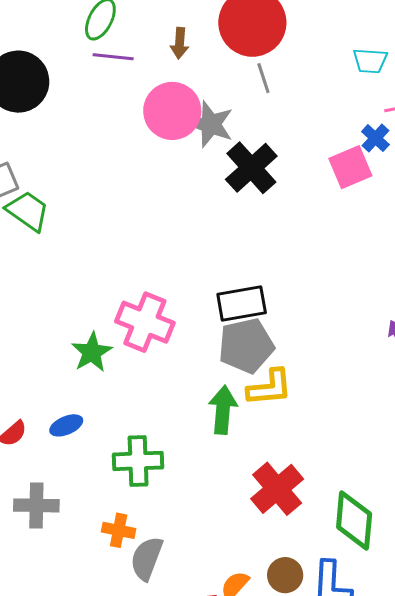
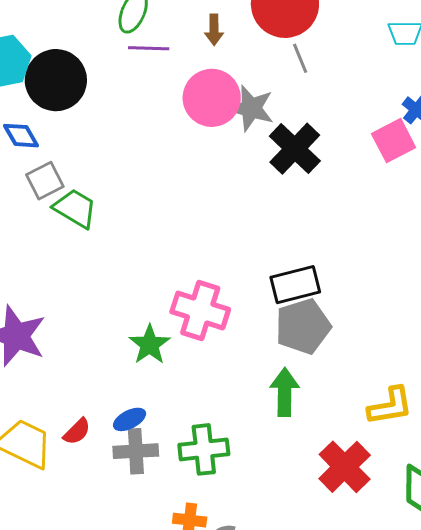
yellow L-shape: (270, 388) -> (390, 406), moved
gray cross: (36, 505) -> (136, 451), moved

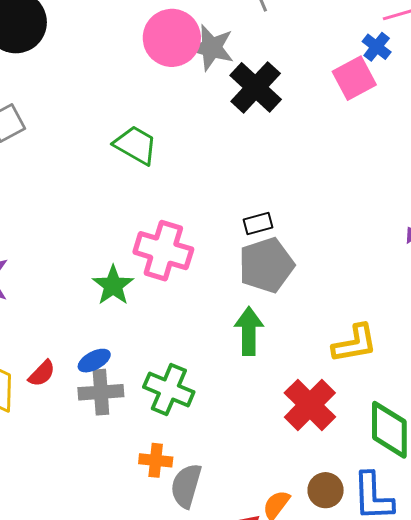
green trapezoid: (75, 208) -> (136, 145), moved
black rectangle: (295, 285) -> (258, 223), size x0.6
green cross: (204, 449) -> (169, 390), turned 30

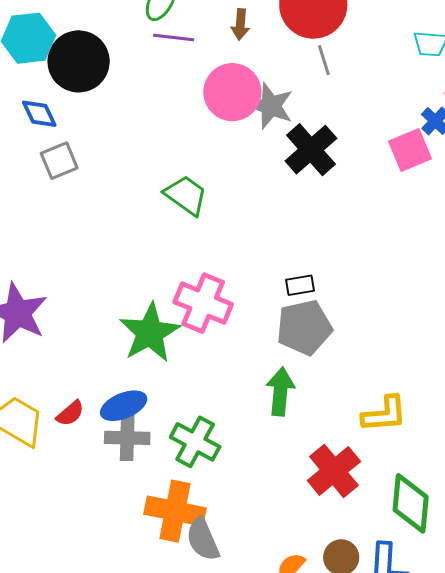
green star: (113, 285) -> (150, 333), size x1.5
blue ellipse: (94, 361) -> (124, 406), size x1.4
orange cross: (156, 460) -> (175, 511), size x1.8
gray semicircle: (186, 486) -> (203, 539), turned -45

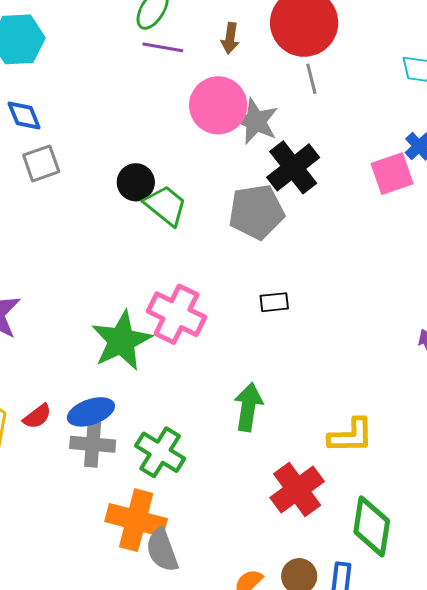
black circle: (79, 61) -> (136, 182), moved, size x0.6
gray pentagon: (304, 328) -> (256, 212), moved

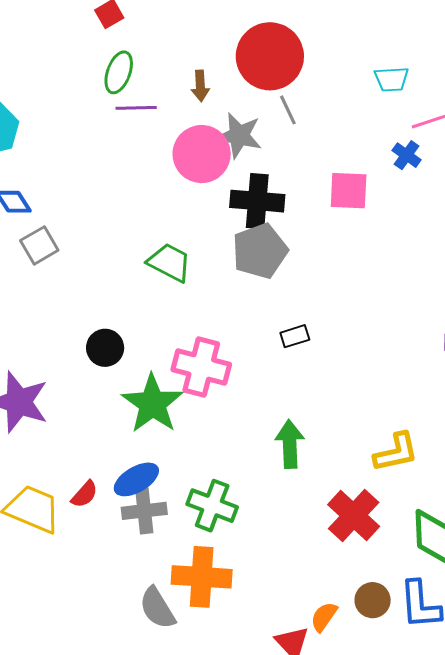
gray star: (256, 121) -> (239, 136), moved
black cross: (293, 167) -> (257, 201), moved, turned -36
pink square: (392, 174) -> (349, 191), moved, turned 33
black circle: (136, 182) -> (105, 348), moved
gray semicircle: (162, 550) -> (157, 608), moved

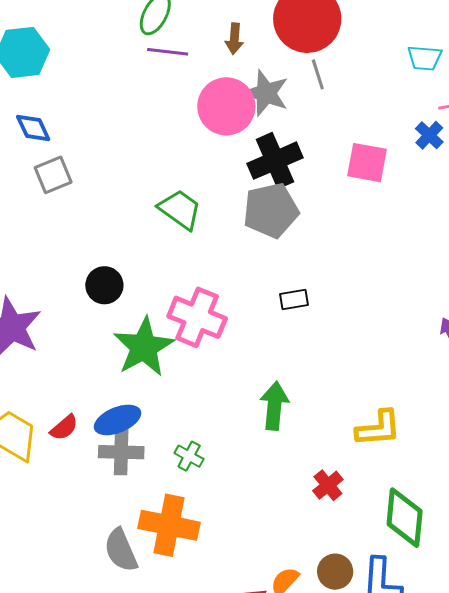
black cross: (257, 201) -> (275, 161), turned -36
green cross: (212, 506) -> (189, 456), size x0.6
red cross: (354, 516) -> (328, 485), size x0.6

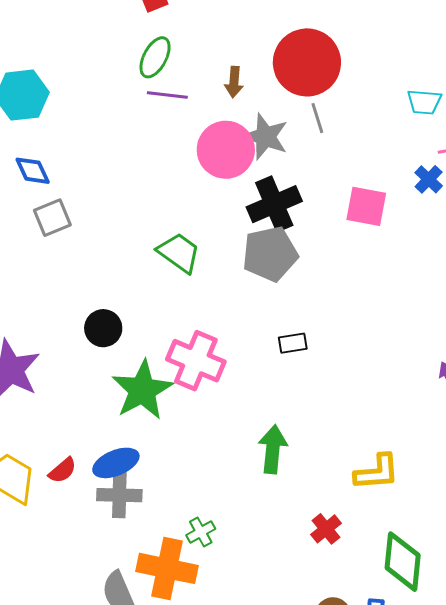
green cross: (189, 456) -> (201, 532), moved, turned 32

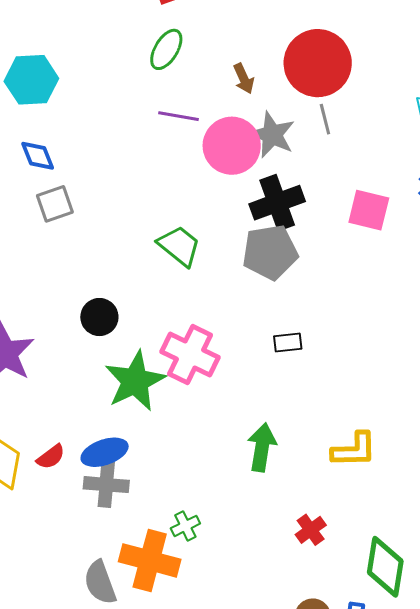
brown arrow: (234, 82) -> (244, 79), turned -32
purple line: (167, 95) -> (178, 116), moved
yellow L-shape: (377, 472) -> (354, 450), moved

